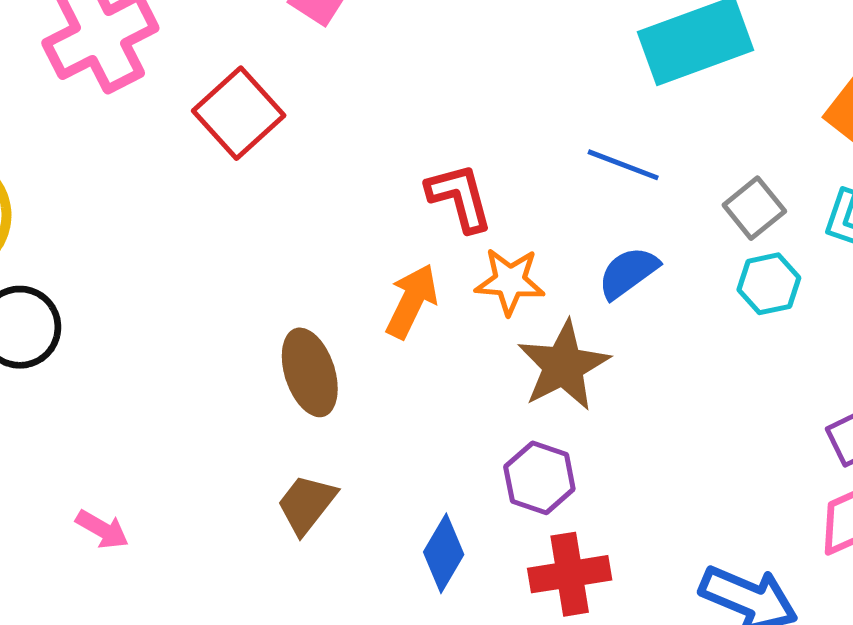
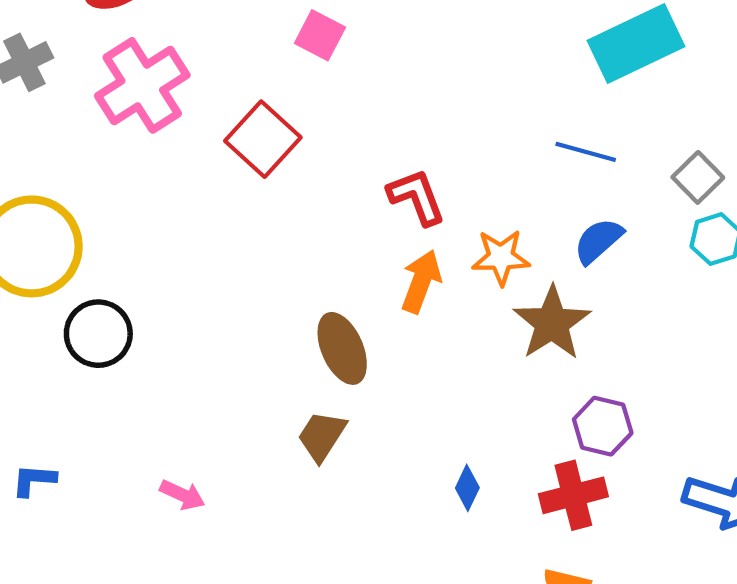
red L-shape: (460, 197) -> (416, 197), moved
purple hexagon: (539, 478) -> (603, 426), moved
brown trapezoid: (307, 504) -> (322, 436), moved
blue diamond: (444, 553) -> (467, 488), size x0.7

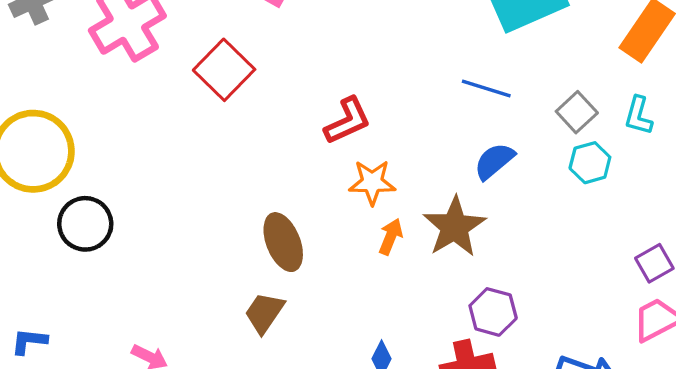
red L-shape: (416, 197) -> (348, 121), turned 84
orange star: (501, 257) -> (372, 182), moved
orange arrow: (421, 281) -> (391, 237), moved, size x0.7

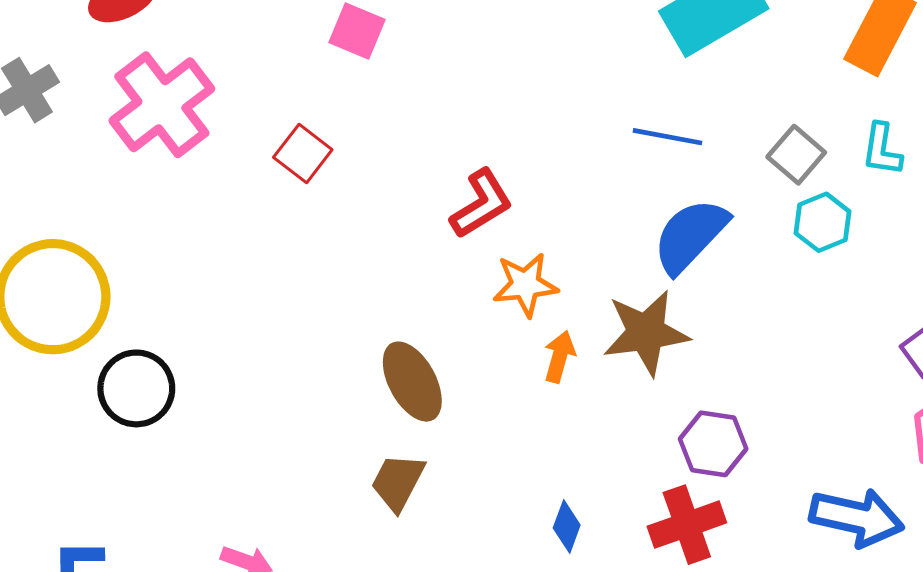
red square: (224, 70) -> (303, 154), size x0.7
blue semicircle: (494, 161) -> (690, 236), size x1.4
brown star: (454, 227) -> (646, 333), turned 30

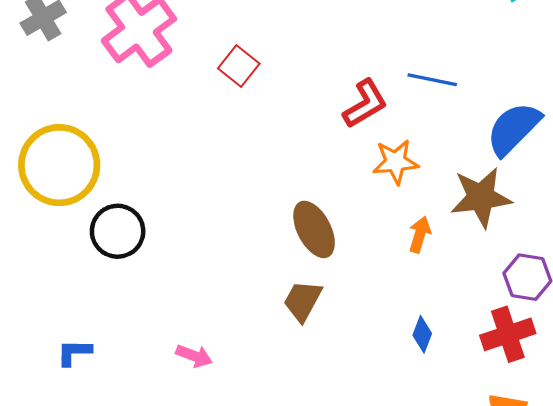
blue line: (667, 137) -> (432, 80), moved
orange arrow: (560, 357) -> (420, 234), moved

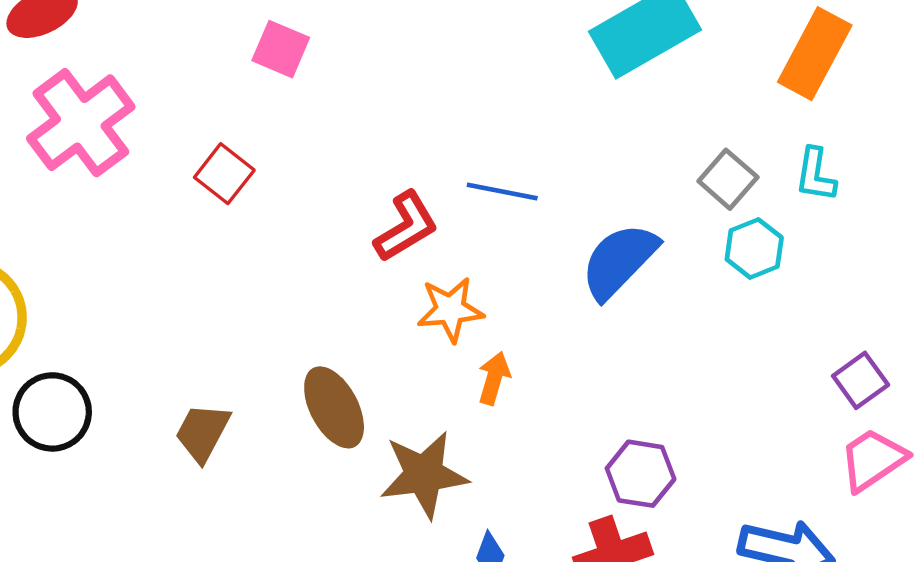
brown star: (481, 197) -> (424, 475), moved
orange arrow: (420, 234) -> (494, 378), moved
brown trapezoid: (303, 301) -> (203, 432), moved

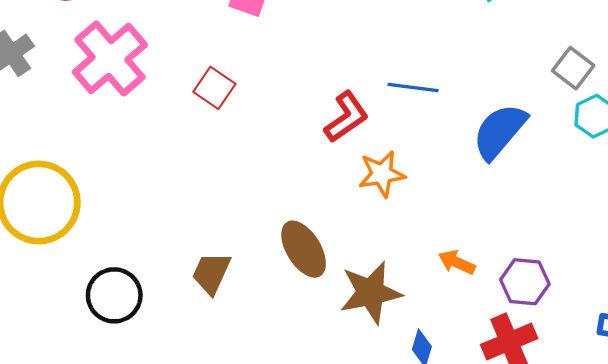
orange arrow: (494, 378) -> (457, 262), moved, turned -78
black circle: (52, 412) -> (114, 295), moved

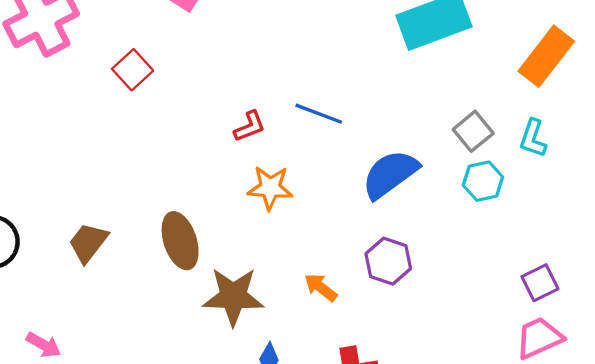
red L-shape: (346, 117) -> (250, 126), size x0.7
purple hexagon: (525, 282) -> (388, 261), moved

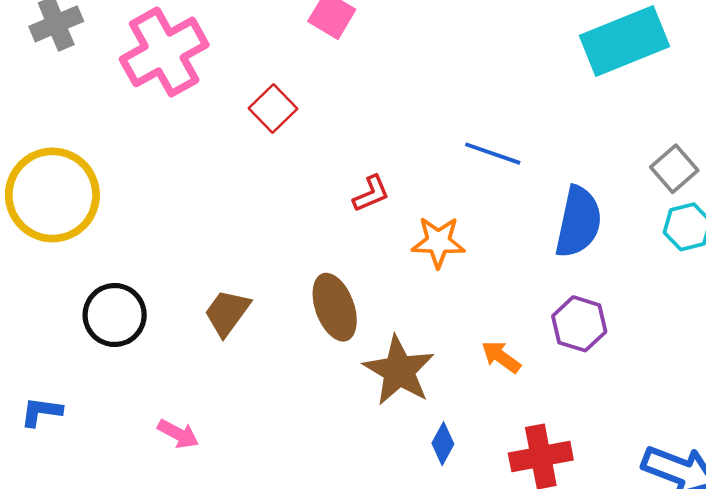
red L-shape: (250, 126) -> (371, 194), moved
blue semicircle: (390, 174) -> (578, 222), turned 140
brown star: (233, 296) -> (399, 371), turned 30

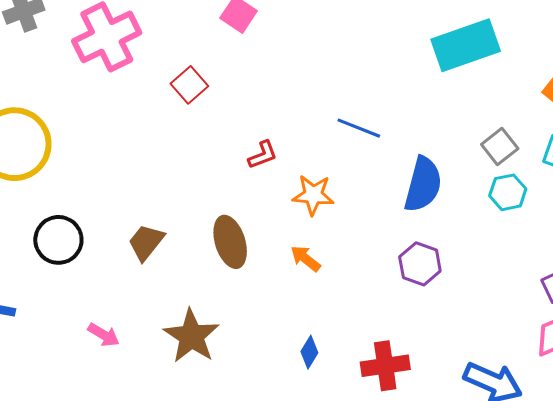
orange arrow: (501, 357) -> (305, 258), moved
brown star: (399, 371) -> (191, 336), moved

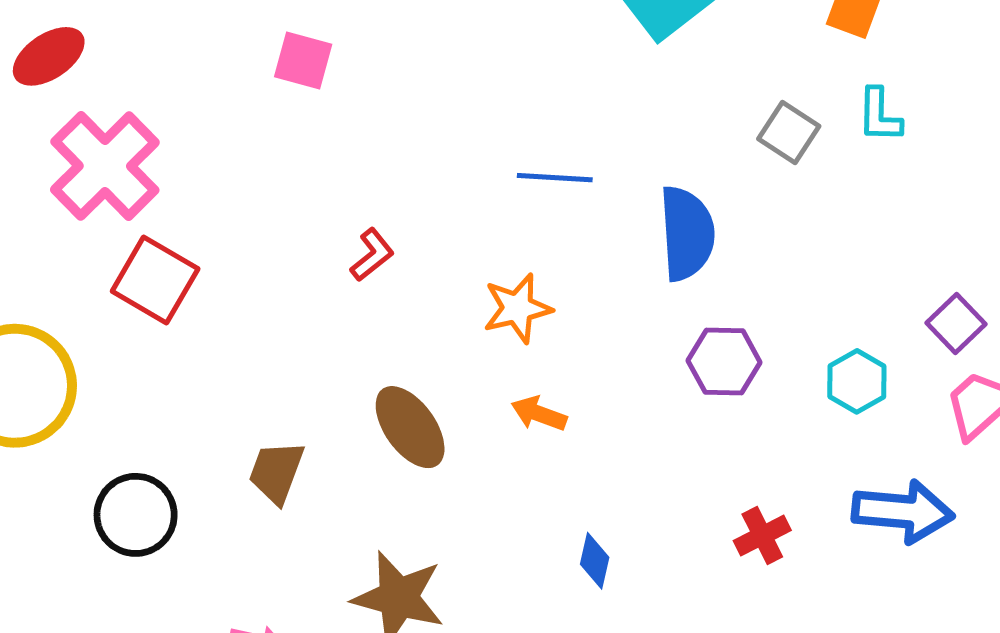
red square: (189, 85) -> (155, 280), moved, size x1.4
red L-shape: (263, 155) -> (372, 255), moved
cyan hexagon: (508, 192) -> (857, 381), moved
red cross: (385, 366) -> (762, 535), moved, size x0.7

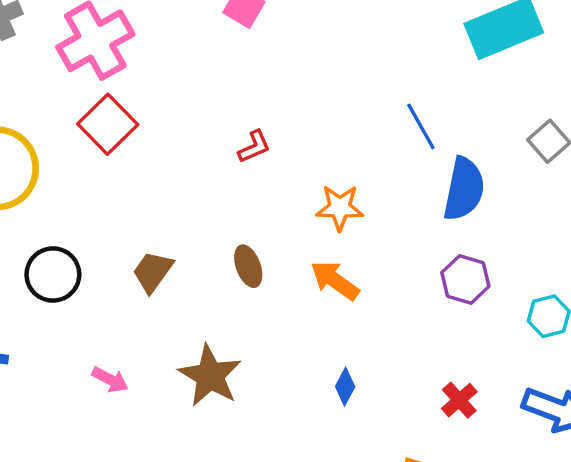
blue line: (555, 178) -> (421, 126), moved, turned 42
orange arrow: (539, 414) -> (335, 280), size x1.4
brown ellipse: (410, 427) -> (248, 266), size x0.7
red cross: (762, 535) -> (459, 400), turned -30

